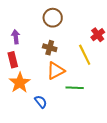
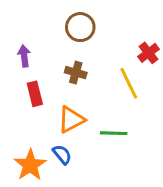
red rectangle: (13, 60) -> (35, 94), moved
orange triangle: (56, 71) -> (71, 120), moved
orange star: (20, 83) -> (30, 165), moved

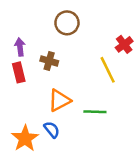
brown cross: (76, 73) -> (49, 61), moved
red rectangle: (35, 94) -> (19, 72), moved

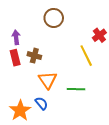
brown cross: (49, 61) -> (34, 56), moved
orange triangle: (59, 100) -> (48, 80), turned -36

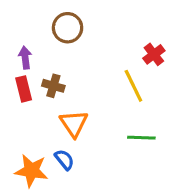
brown circle: (54, 18) -> (68, 28), moved
green line: (76, 89) -> (141, 138), moved
orange star: (20, 110) -> (31, 171), turned -30

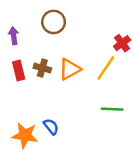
purple arrow: (25, 58) -> (14, 36), moved
yellow line: (133, 86) -> (106, 68), turned 60
orange triangle: (74, 124) -> (70, 69), moved, turned 35

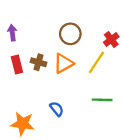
brown circle: (54, 22) -> (70, 34), moved
blue semicircle: (51, 127) -> (57, 109), moved

